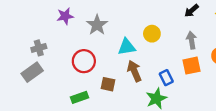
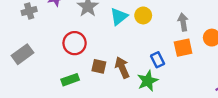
cyan triangle: (127, 47) -> (119, 17), moved, turned -30
gray cross: (39, 48) -> (29, 11), moved
brown arrow: (134, 71) -> (122, 67), moved

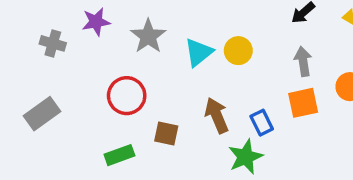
gray cross: (29, 11) -> (53, 43), turned 32
brown arrow: (122, 67) -> (217, 115), moved

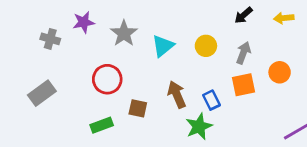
yellow circle: (238, 51) -> (206, 46), moved
gray arrow: (303, 61) -> (243, 53), turned 30

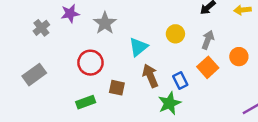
gray cross: (50, 39) -> (41, 28), turned 35
cyan triangle: (163, 46) -> (138, 47), moved
orange square: (243, 85) -> (208, 67), turned -30

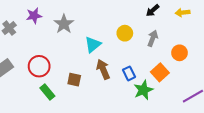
red circle: (90, 63) -> (39, 66), moved
orange square: (208, 67) -> (160, 72), moved
green rectangle: (86, 102) -> (47, 92), turned 70
green star: (169, 103) -> (143, 90), moved

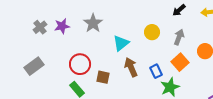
purple star: (34, 16) -> (62, 26), moved
red circle: (39, 66) -> (80, 64), moved
orange square: (160, 72) -> (180, 62), moved

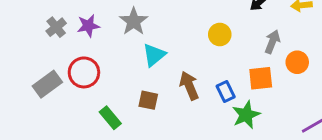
gray arrow: (179, 37) -> (272, 42), moved
cyan triangle: (121, 43) -> (154, 55), moved
orange square: (180, 62) -> (261, 78), turned 36
red circle: (80, 64) -> (84, 72), moved

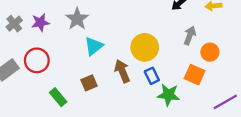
yellow circle: (220, 34) -> (145, 47), moved, size x1.5
orange square: (261, 78) -> (195, 75), moved, turned 30
brown square: (148, 100) -> (89, 83), turned -35
green star: (246, 115) -> (168, 95), turned 30

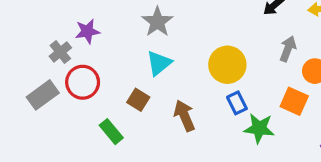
gray star: (77, 19) -> (157, 22), moved
gray cross: (14, 24) -> (60, 52), moved
brown arrow: (122, 71) -> (184, 116), moved
brown square: (89, 83) -> (138, 100), moved, turned -35

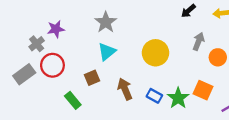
brown square: (138, 100) -> (92, 78), turned 35
orange square: (294, 101) -> (203, 90), moved
blue rectangle: (237, 103) -> (154, 96), moved, turned -35
green star: (259, 128) -> (178, 98), turned 30

